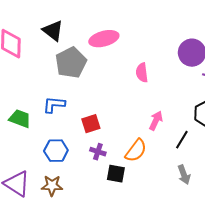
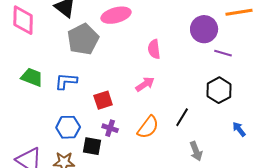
green trapezoid: (20, 119) -> (32, 77), moved
pink arrow: (156, 121) -> (145, 84), moved, turned 30
black line: (182, 140) -> (182, 117), moved
black square: (116, 174) -> (92, 146), moved

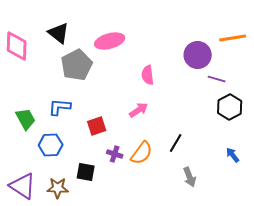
green trapezoid: (32, 77) -> (26, 119), moved, turned 40
black hexagon: (219, 90) -> (230, 107), moved
blue hexagon: (68, 127) -> (51, 145), moved
purple cross: (110, 128) -> (115, 154), moved

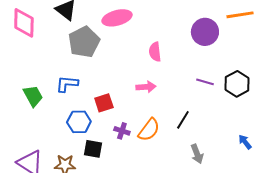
purple line: (217, 79) -> (205, 82), moved
pink arrow: (139, 110) -> (146, 87), turned 30
blue hexagon: (51, 145) -> (79, 122), moved
blue arrow: (233, 155) -> (245, 142), moved

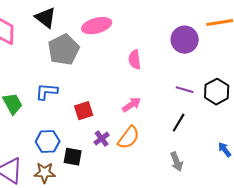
pink arrow: (146, 87) -> (132, 105), moved, turned -30
black line: (183, 120) -> (179, 123), moved
blue hexagon: (79, 122) -> (48, 142), moved
purple cross: (122, 131) -> (102, 139), turned 35

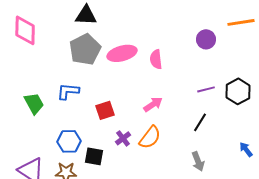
black triangle: (46, 18) -> (86, 15), moved, turned -35
pink ellipse: (97, 26) -> (122, 53), moved
purple circle: (185, 40) -> (206, 39), size x0.7
purple line: (185, 90) -> (206, 89), turned -30

